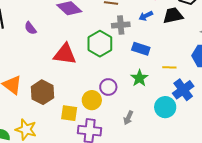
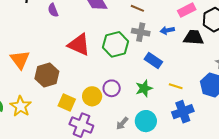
cyan circle: (165, 107) -> (146, 121), moved

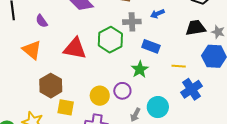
black trapezoid: (194, 37) -> (196, 28), moved
orange triangle: (20, 60) -> (32, 50), moved
purple circle: (112, 88) -> (122, 91), moved
green star: (144, 88) -> (140, 69), moved
yellow square: (67, 102) -> (66, 107), moved

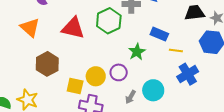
blue rectangle: (151, 46) -> (159, 34), moved
yellow square: (66, 107) -> (75, 86), moved

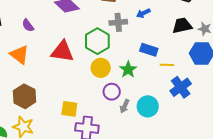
brown hexagon: (47, 64) -> (25, 96), moved
yellow circle: (96, 76) -> (101, 68), moved
gray arrow: (130, 97) -> (125, 106), moved

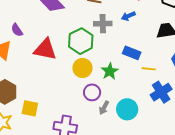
purple semicircle: (28, 25) -> (17, 30), moved
yellow square: (69, 109) -> (30, 108), moved

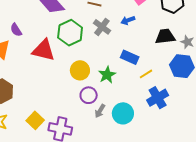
gray cross: (103, 24) -> (102, 27), turned 36
green hexagon: (81, 41) -> (70, 33), moved
yellow line: (149, 69) -> (146, 74), turned -40
yellow square: (30, 108) -> (35, 120), moved, turned 30

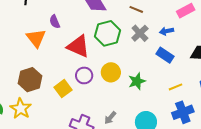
blue rectangle: (130, 57) -> (165, 55), moved
purple circle: (89, 95) -> (84, 75), moved
gray arrow: (100, 111) -> (110, 118), moved
yellow square: (35, 120) -> (63, 89), moved

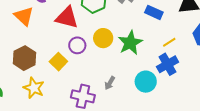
green star: (137, 81) -> (130, 43), size x1.4
yellow star: (21, 109) -> (34, 88), moved
blue cross: (183, 112) -> (168, 64), moved

